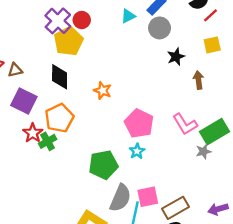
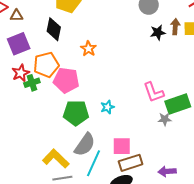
brown arrow: (199, 80) -> (175, 27), moved
purple square: (24, 101) -> (19, 44), turned 30
pink pentagon: (139, 123) -> (66, 80), moved, turned -30
pink square: (148, 197) -> (122, 146), moved

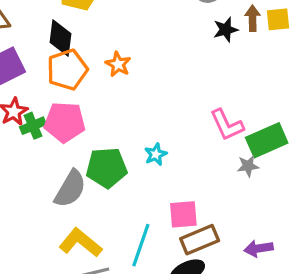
orange pentagon: (46, 65) -> (67, 70), moved
pink pentagon: (66, 80) -> (65, 122), moved
gray semicircle: (85, 145) -> (70, 189), moved

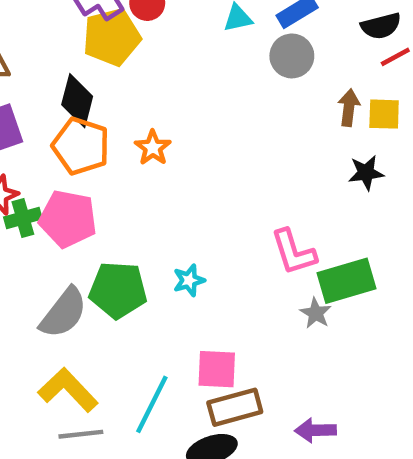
black star: (226, 30) -> (366, 173), moved
orange pentagon: (67, 70) -> (81, 146), turned 30
gray star: (248, 166) -> (316, 313), turned 30

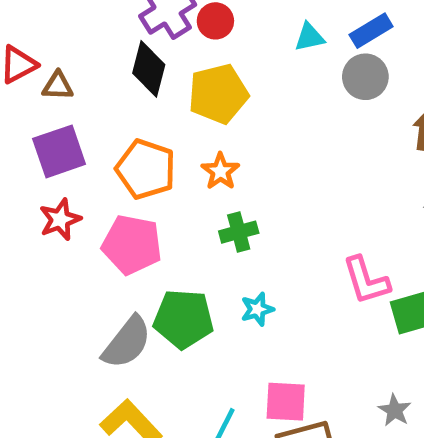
yellow pentagon: (112, 37) -> (218, 94), moved
black diamond: (77, 101) -> (149, 69), moved
green cross: (23, 218) -> (239, 232), moved
gray star: (316, 313) -> (395, 410), moved

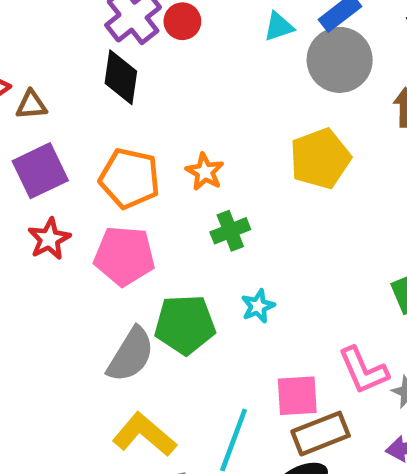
gray circle: (365, 77) -> (340, 60), size x1.4
yellow pentagon: (218, 94) -> (320, 159), moved
pink L-shape: (366, 280) -> (363, 370), moved

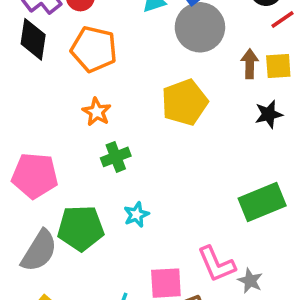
orange pentagon: (130, 178) -> (94, 49), moved

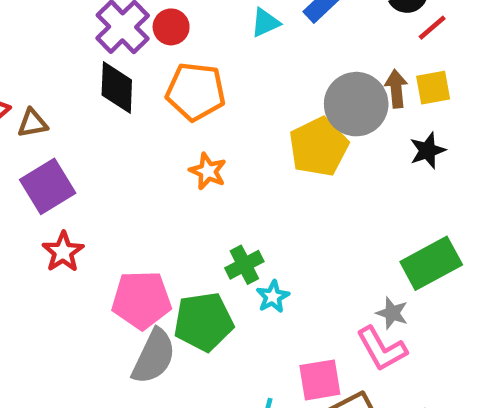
gray circle: (200, 27) -> (356, 104), moved
green cross: (116, 157) -> (244, 265), moved
pink pentagon: (35, 176) -> (141, 300), moved
gray star: (250, 281) -> (392, 313), moved

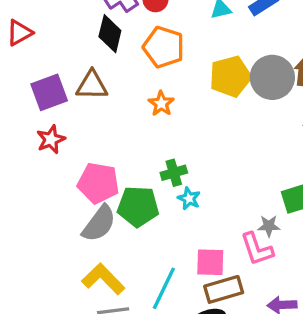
brown triangle: (32, 123) -> (92, 85), moved, size x1.5
yellow pentagon: (319, 147) -> (230, 76), moved
cyan star: (273, 297) -> (189, 199), turned -30
gray star: (392, 313) -> (269, 226), turned -30

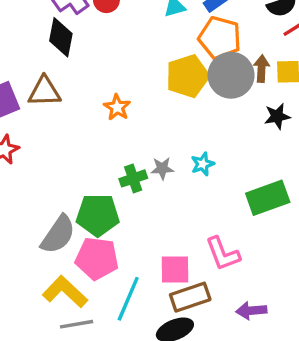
orange pentagon: (164, 47) -> (220, 38), moved
pink pentagon: (98, 183) -> (97, 258), moved
cyan star: (189, 199) -> (203, 164), moved, turned 30
gray star: (269, 226) -> (162, 168), moved

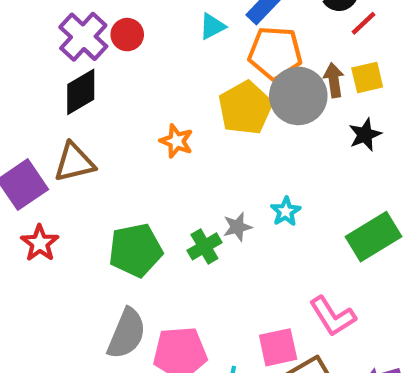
black diamond: (61, 37) -> (81, 92), turned 60
orange star: (117, 107) -> (176, 141), moved
green pentagon: (98, 215) -> (136, 250), moved

